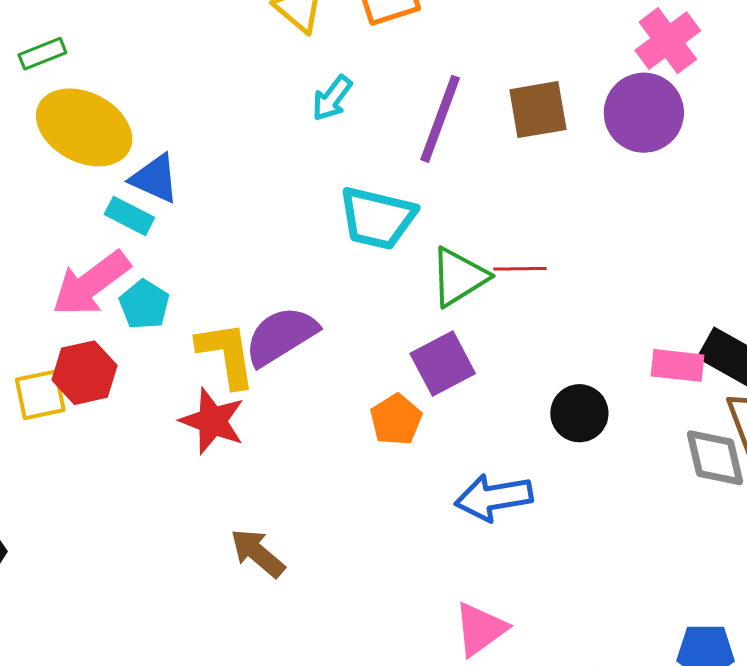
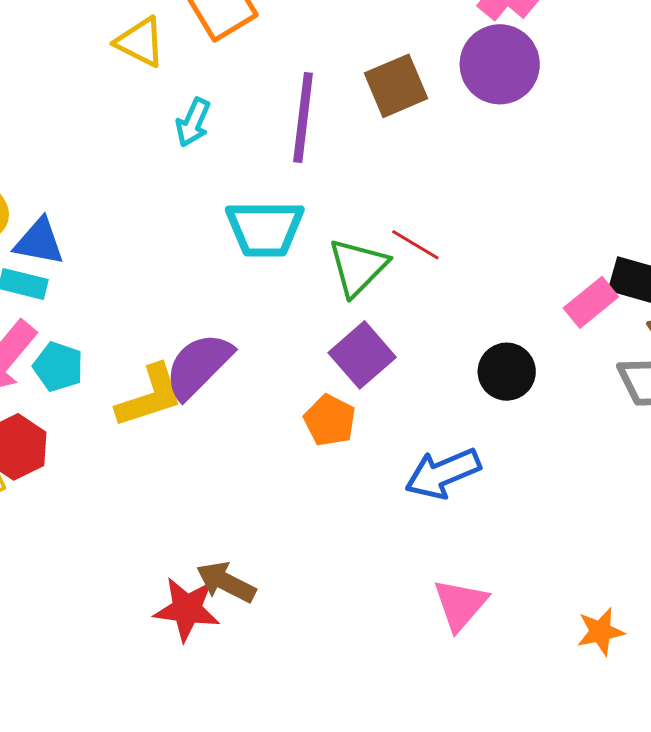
red line: (520, 269) -> (415, 245), turned 45
yellow L-shape: (226, 354) -> (150, 396), turned 94
pink rectangle: (677, 365) -> (591, 302), turned -32
red star: (212, 421) -> (187, 609), moved

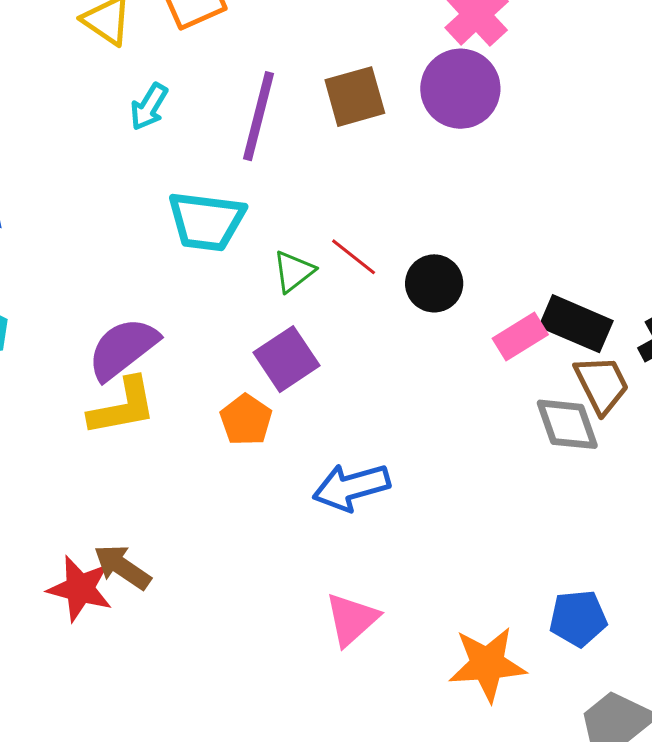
green triangle: (358, 267) -> (294, 271), size x0.7
black circle: (507, 372) -> (434, 283), moved
yellow L-shape: (150, 396) -> (123, 407), moved
orange star: (601, 632) -> (487, 664), size x1.6

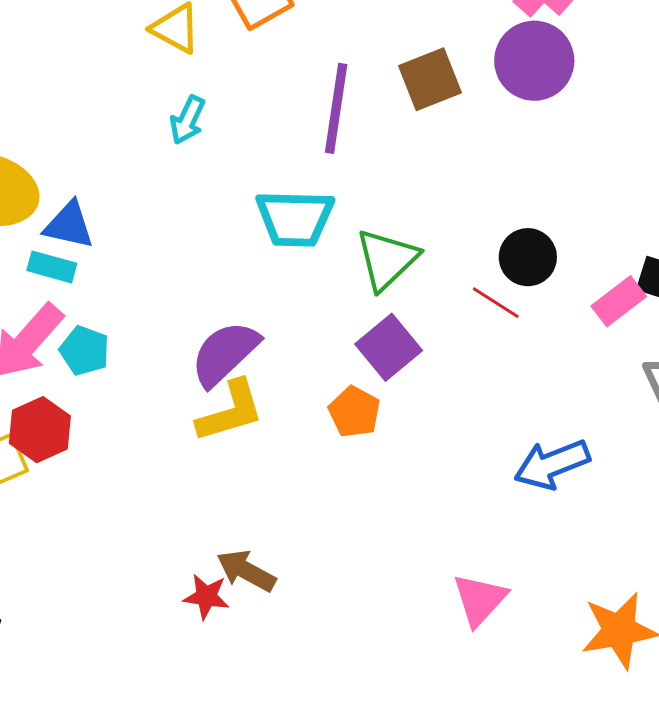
cyan arrow: (149, 107) -> (188, 120), moved
red line: (354, 257) -> (496, 303), moved
green triangle: (294, 271) -> (387, 259), size x1.5
blue arrow: (351, 487) -> (552, 464), moved
red star: (80, 589) -> (206, 597), size x0.7

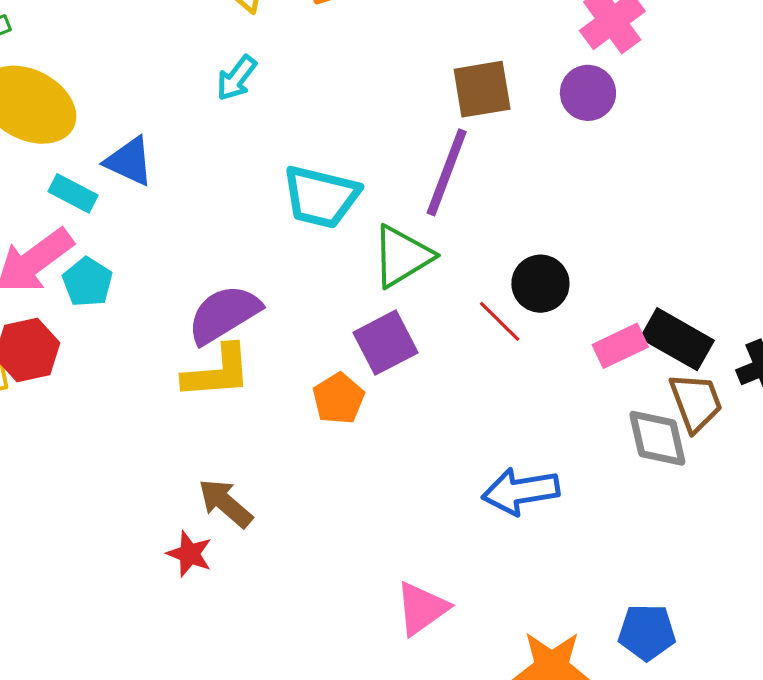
purple circle: (534, 61) -> (588, 93), size x0.7
purple line: (336, 108) -> (447, 172), moved
blue triangle: (69, 225) -> (129, 161), moved
brown arrow: (246, 571) -> (225, 503), moved
red star: (206, 597) -> (190, 554), moved

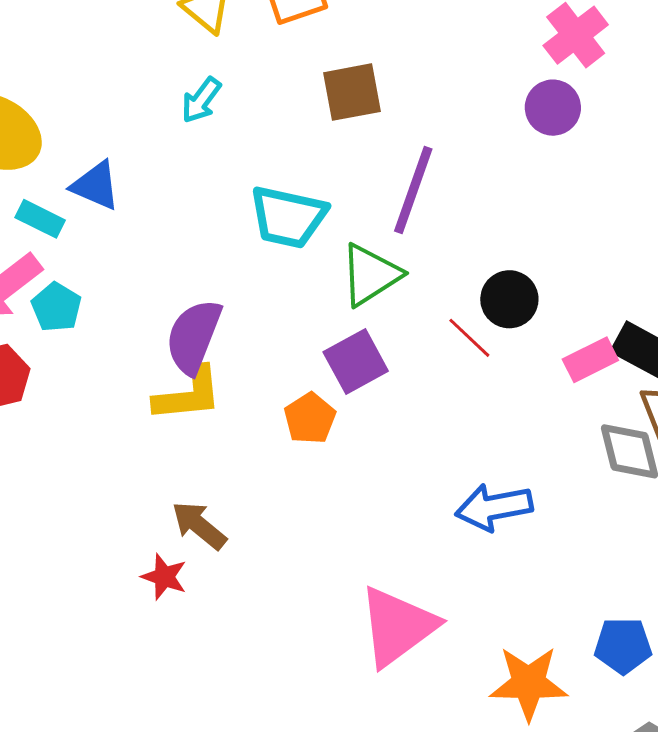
brown square: (482, 89) -> (352, 92), moved
purple semicircle: (224, 314) -> (194, 337), turned -36
pink triangle: (422, 608) -> (397, 626), size x1.5

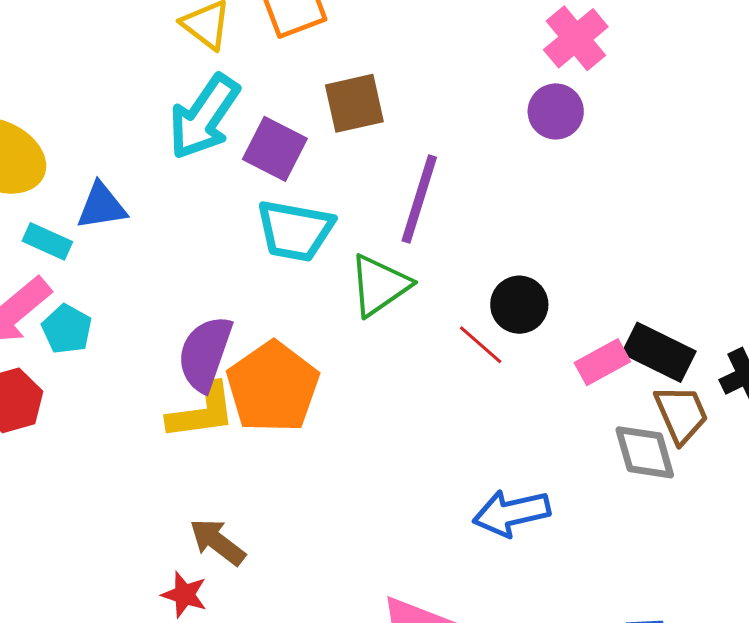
cyan arrow: (201, 100) -> (204, 117), size x1.8
blue triangle: (96, 186) -> (102, 206), turned -30
purple square: (356, 361) -> (275, 149), moved, turned -32
orange pentagon: (310, 418) -> (273, 387), moved, size x1.8

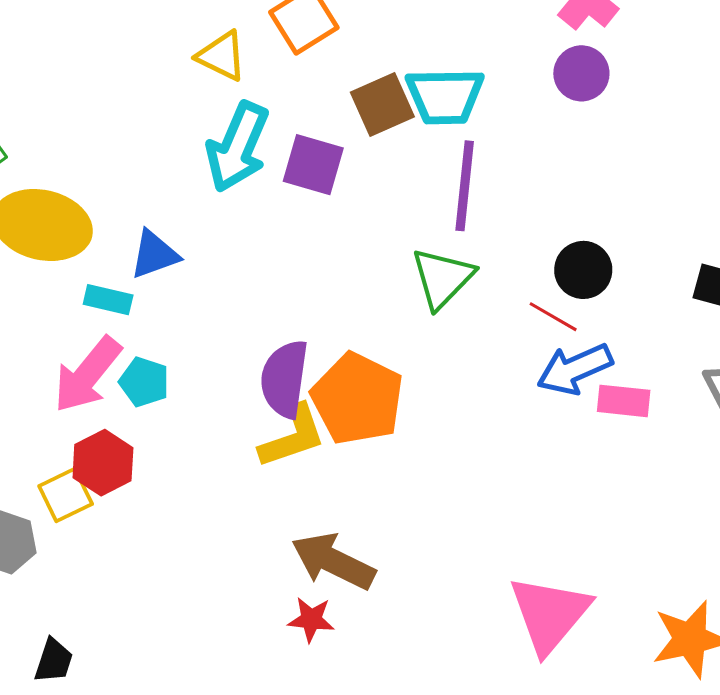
cyan trapezoid: (295, 231) -> (445, 96), moved
pink rectangle: (602, 362) -> (624, 401), moved, turned 46
blue arrow: (511, 513) -> (575, 369), moved
brown arrow: (217, 542) -> (333, 561), size x1.4

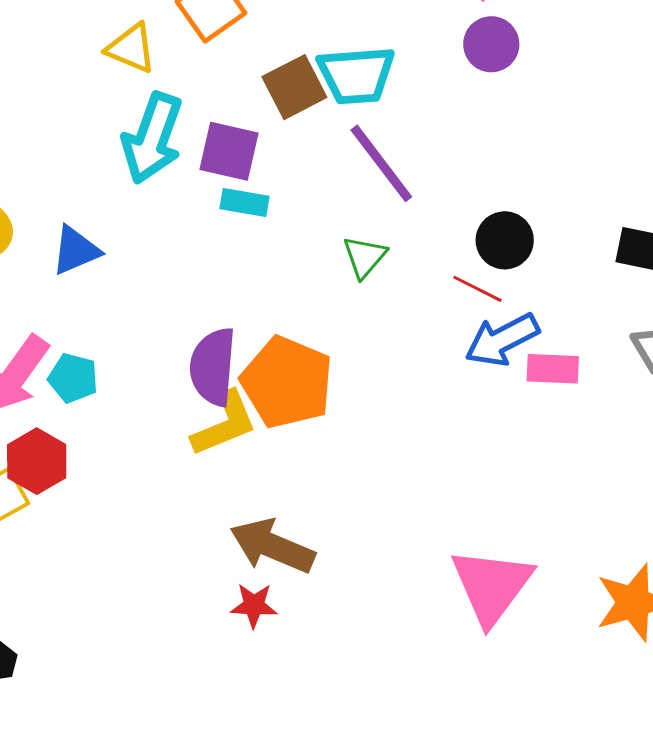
purple line: (465, 186) -> (381, 163), turned -40
green triangle: (442, 278) -> (365, 257), size x0.7
cyan rectangle: (108, 300) -> (245, 203), moved

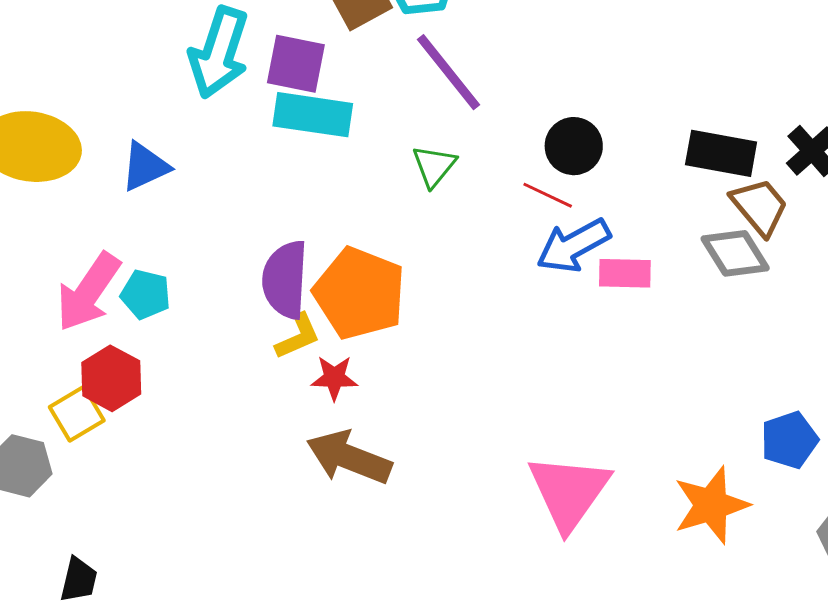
cyan rectangle: (245, 203) -> (313, 115), size x1.6
yellow L-shape: (224, 424) -> (298, 336), size x0.7
red star: (254, 605) -> (334, 378), moved

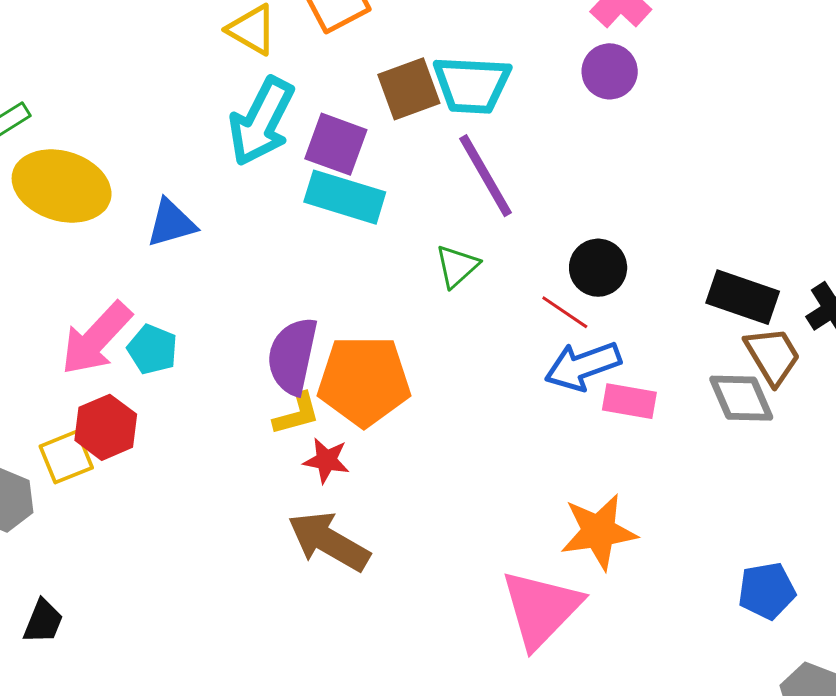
orange pentagon: (359, 293) -> (364, 381), turned -30
orange star: (711, 505) -> (599, 532), moved

